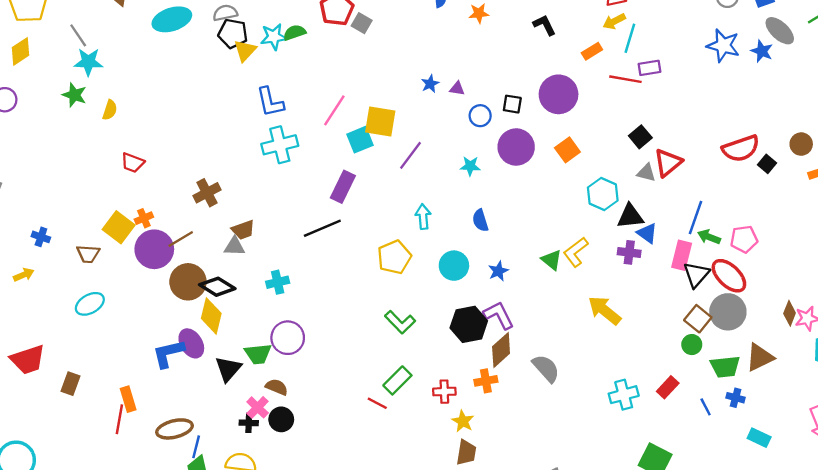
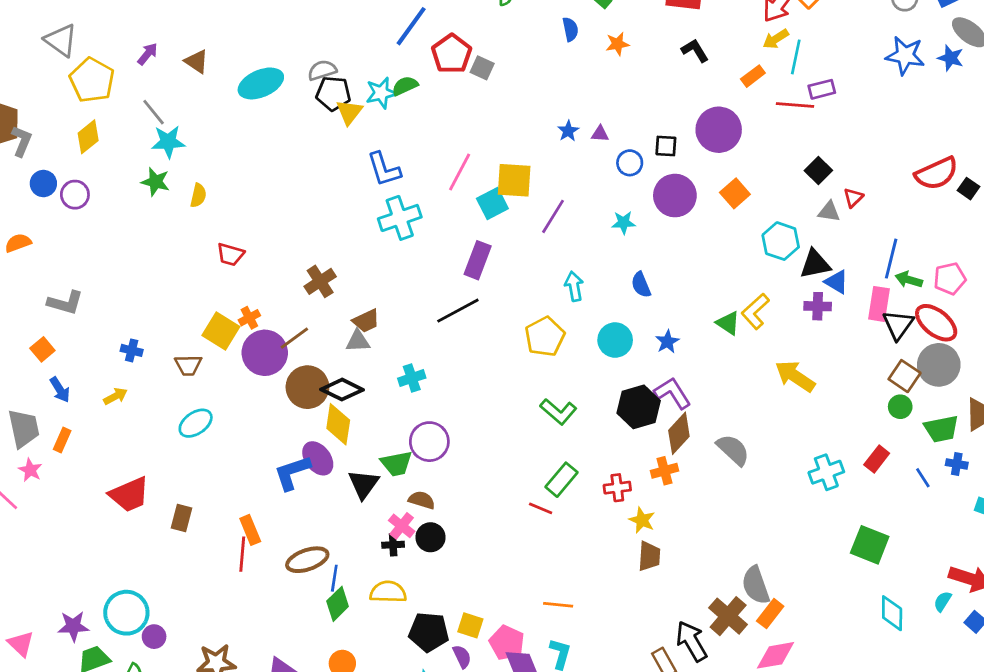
red triangle: (668, 163) -> (853, 198), size x0.6

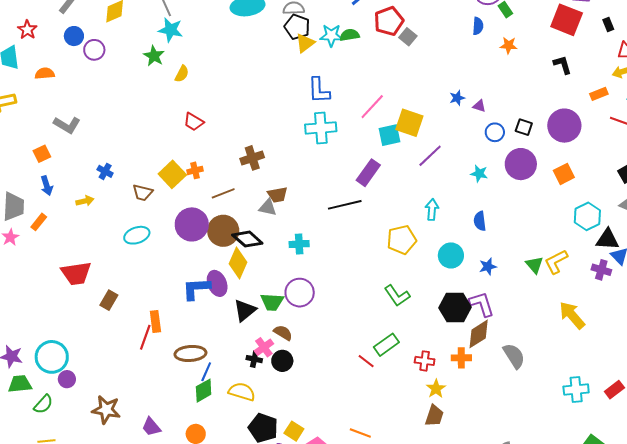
purple circle: (265, 353) -> (192, 224), moved

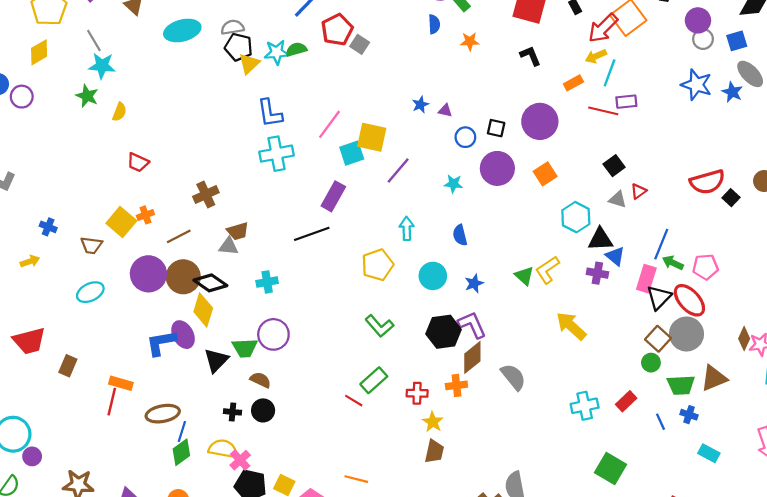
orange rectangle: (155, 321) -> (121, 383), turned -60
pink cross: (264, 347) -> (240, 460), moved

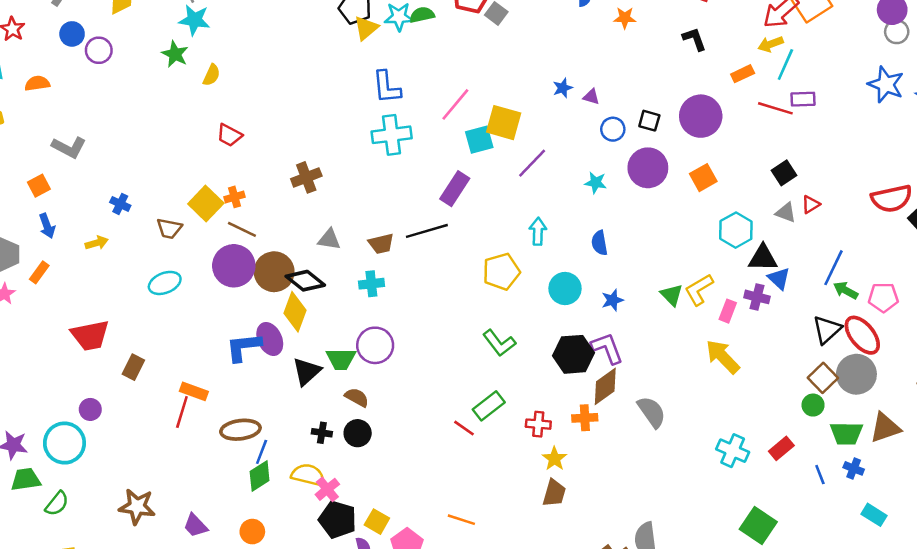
brown trapezoid: (238, 231) -> (381, 244), moved
brown line: (179, 236) -> (242, 229), moved, turned 50
pink rectangle: (646, 279) -> (728, 311), moved, size x0.7
cyan cross: (585, 406) -> (733, 451), turned 32
purple circle: (32, 456) -> (90, 409), moved

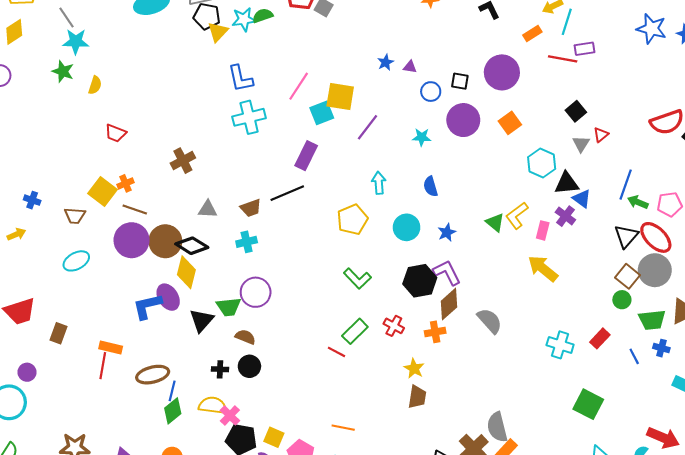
gray triangle: (786, 213) -> (581, 144), turned 48
purple cross: (757, 297) -> (565, 216), turned 30
red cross: (538, 424) -> (394, 326), moved, turned 30

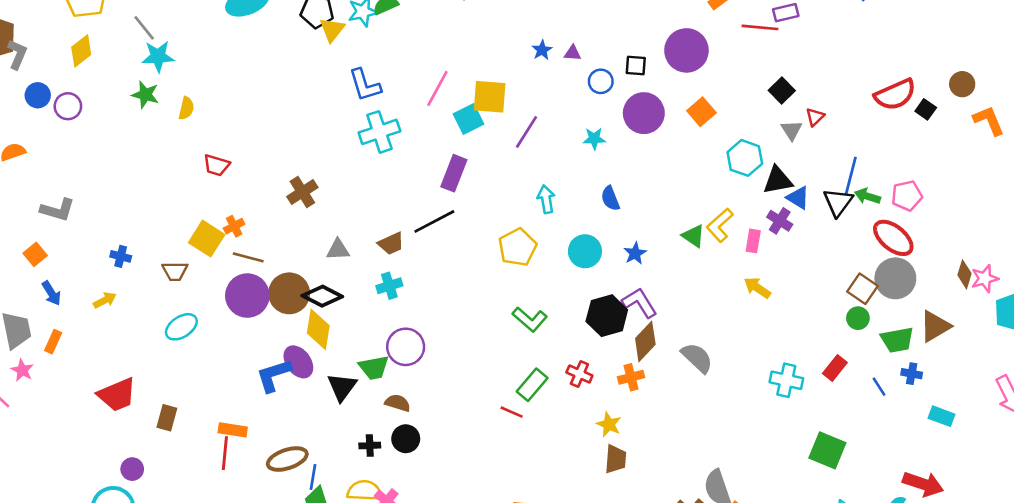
black triangle: (626, 236) -> (838, 202), moved
yellow arrow: (543, 268) -> (757, 288), size x0.7

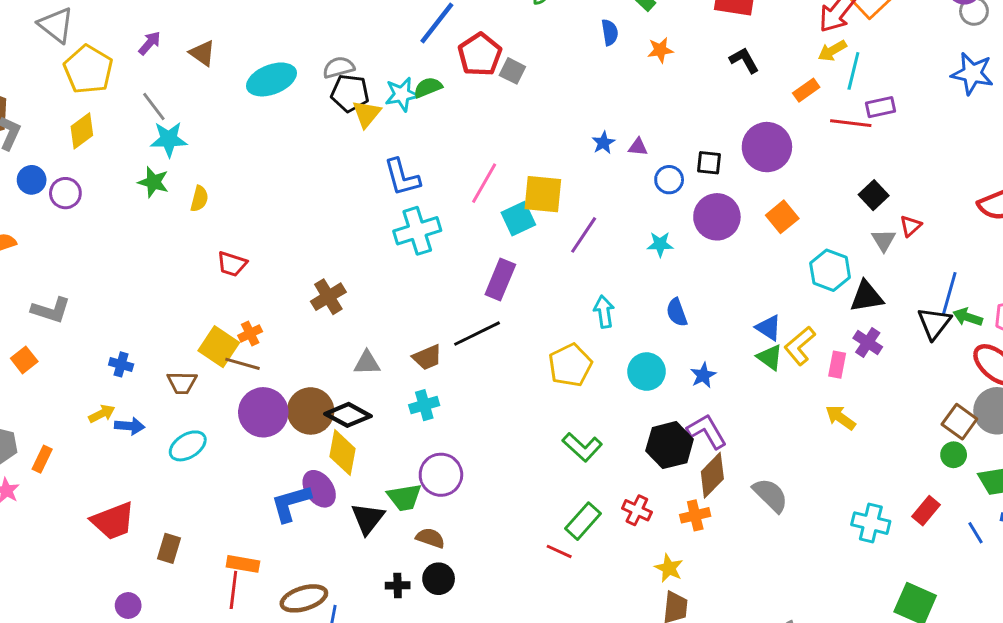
blue triangle: (798, 198) -> (769, 328), moved
brown line: (248, 257) -> (243, 364), moved
blue arrow: (51, 293) -> (130, 426), moved, turned -55

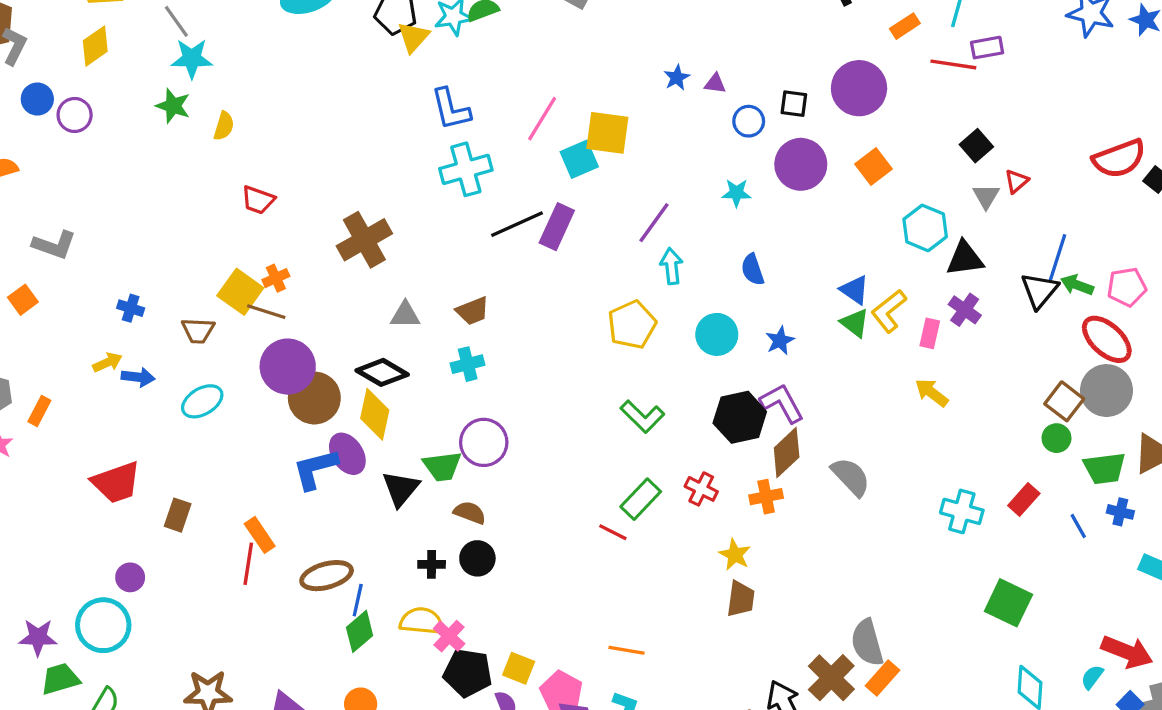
purple line: (584, 235) -> (654, 223), moved
brown cross: (328, 297) -> (364, 240), size x1.4
black line: (477, 334) -> (517, 224), moved
brown circle: (311, 411) -> (314, 398), moved
orange rectangle: (243, 564) -> (260, 535), turned 44

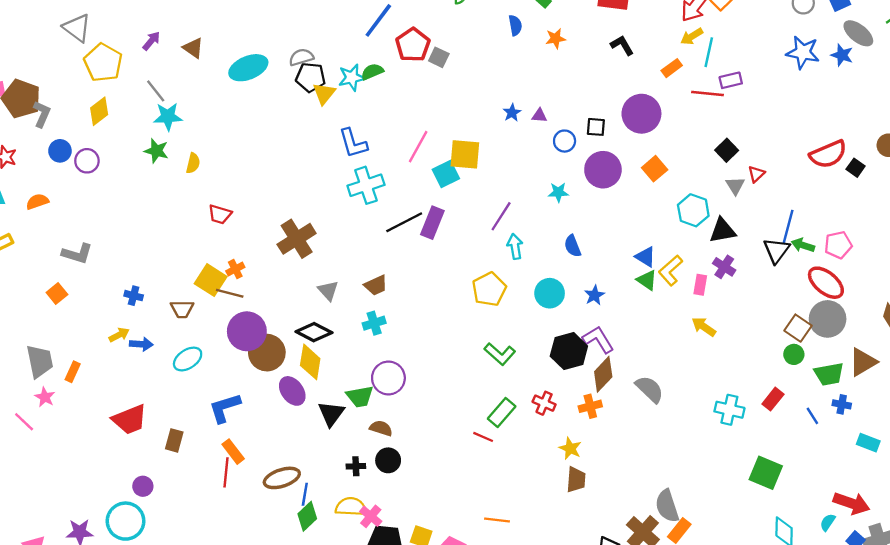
gray triangle: (405, 315) -> (328, 291), turned 50
blue L-shape: (315, 469) -> (225, 408), moved

